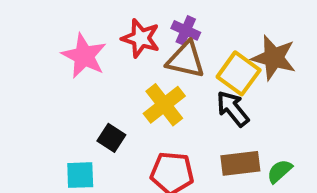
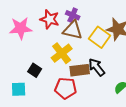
pink star: (84, 56) -> (21, 28), turned -30
black arrow: (233, 109) -> (97, 67), moved
brown rectangle: (240, 163) -> (80, 70), moved

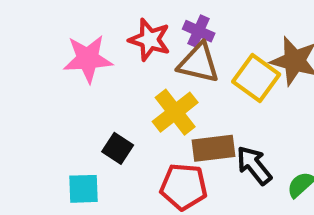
black arrow: (97, 67) -> (254, 165), moved

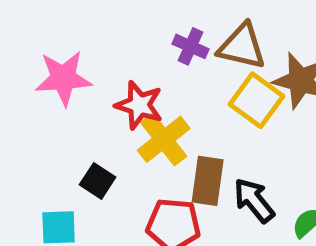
red star: (150, 40) -> (139, 105), moved
brown triangle: (199, 63) -> (242, 46), moved
brown rectangle: (213, 148) -> (208, 181), turned -75

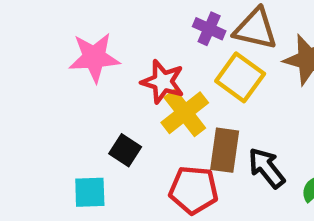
yellow square: (257, 100) -> (240, 77), moved

